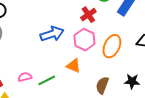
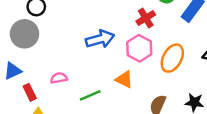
pink semicircle: (25, 77) -> (59, 78), moved

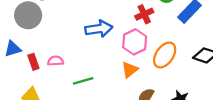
orange triangle: (124, 79) -> (130, 70), moved, turned 48
red rectangle: (30, 92) -> (33, 62), moved

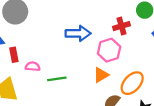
orange ellipse: (165, 55) -> (132, 83), moved
pink semicircle: (55, 61) -> (33, 66), moved

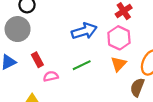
red rectangle: (14, 55) -> (37, 60), moved
green line: (57, 79) -> (82, 65), moved

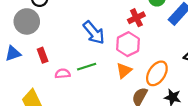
blue arrow: (84, 31) -> (94, 33), turned 60
pink semicircle: (51, 76) -> (63, 74), moved

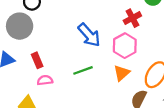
pink semicircle: (63, 74) -> (45, 80), moved

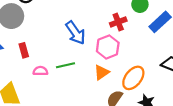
pink semicircle: (45, 80) -> (40, 71), moved

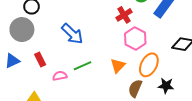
blue arrow: (75, 33) -> (72, 34), moved
pink hexagon: (108, 47) -> (135, 38), moved

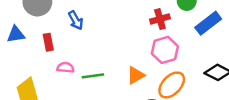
blue arrow: (72, 34) -> (76, 20), moved, size x0.7
green line: (82, 66) -> (93, 76), moved

